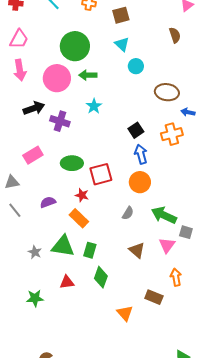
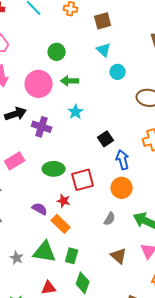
green circle: (75, 46) -> (57, 52), size x0.6
black square: (136, 130) -> (106, 139), moved
purple semicircle: (48, 202) -> (40, 209), moved, turned 49

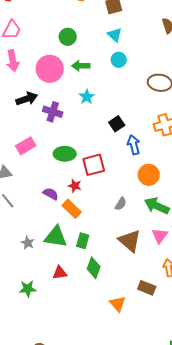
cyan circle: (118, 72) -> (119, 60), moved
orange circle: (122, 188) -> (149, 175), moved
brown triangle: (119, 256) -> (130, 241), size x1.4

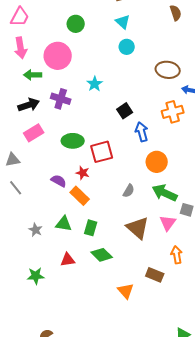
green arrow: (81, 66) -> (33, 75), moved
black arrow: (27, 99) -> (29, 105), moved
green triangle: (56, 237) -> (64, 224), size x0.7
green diamond: (94, 268) -> (102, 255), turned -65

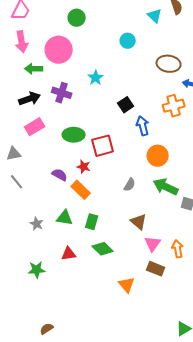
cyan triangle: (123, 22) -> (155, 16), moved
pink triangle: (168, 223) -> (153, 244), moved
brown triangle: (138, 228) -> (139, 222), size x0.7

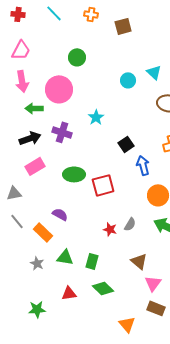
cyan triangle: (155, 16) -> (154, 72), moved
red star: (84, 167) -> (110, 229), moved
orange rectangle: (81, 190) -> (43, 232), moved

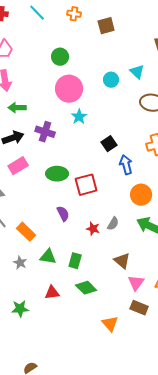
pink circle: (59, 89) -> (69, 89), moved
purple semicircle: (60, 214) -> (63, 214), moved, turned 35

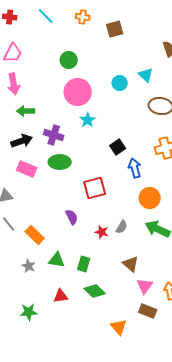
pink rectangle: (18, 166) -> (27, 169), turned 54
green ellipse: (57, 174) -> (60, 162), moved

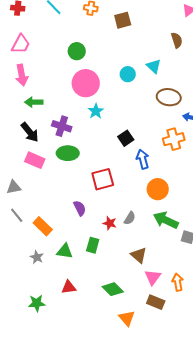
black arrow: (22, 141) -> (30, 132), turned 70
green rectangle: (84, 264) -> (93, 245), moved
green diamond: (95, 291) -> (113, 289), moved

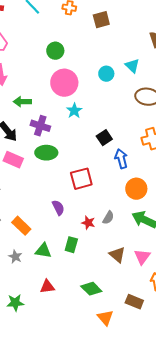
green arrow: (34, 102) -> (22, 102), moved
pink triangle: (153, 277) -> (142, 257), moved

